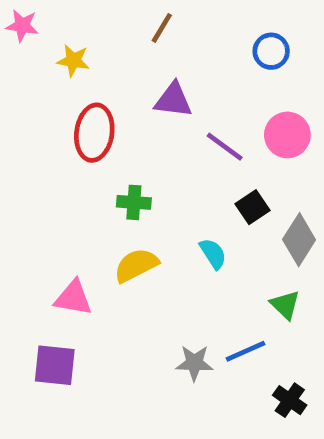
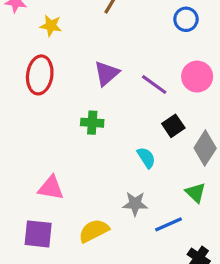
purple triangle: (173, 100) -> (107, 73), moved, turned -48
red ellipse: (94, 133) -> (40, 75), moved
yellow semicircle: (136, 265) -> (94, 231), moved
gray star: (194, 363) -> (135, 204), moved

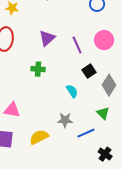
purple line: (154, 84) -> (77, 45), turned 30

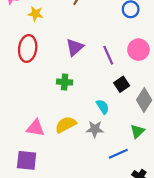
green triangle: (103, 113) -> (137, 131), turned 32
gray star: (65, 120) -> (95, 129), moved
yellow semicircle: (39, 137) -> (66, 125), moved

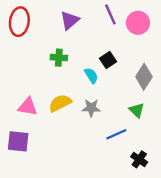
purple line: (108, 55) -> (110, 14), moved
black square: (122, 84) -> (108, 60), moved
cyan semicircle: (103, 107) -> (91, 76), moved
green triangle: (137, 131) -> (137, 110), turned -32

